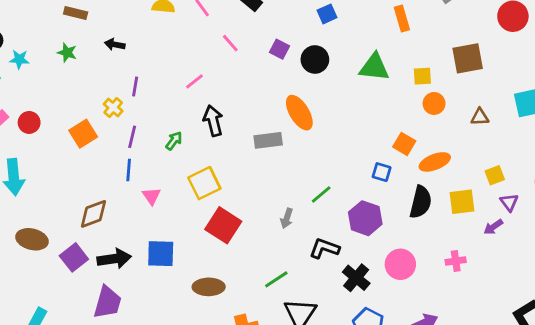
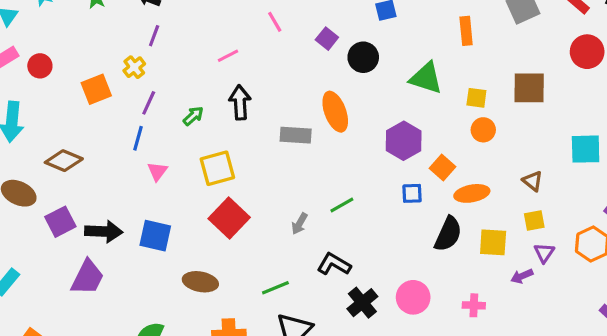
purple line: (135, 86) -> (154, 36), moved
brown triangle: (480, 117) -> (533, 181), moved, turned 30
blue square: (382, 172) -> (412, 193), turned -30
brown diamond: (93, 214) -> (64, 161), moved, turned 32
purple hexagon: (365, 218) -> (404, 141), moved

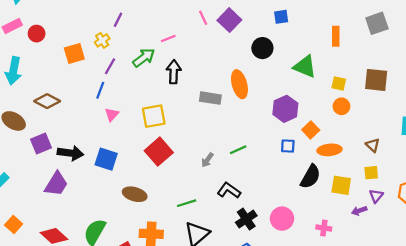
purple square: (327, 39) -> (229, 20), moved, size x1.5
green arrow: (193, 116) -> (144, 58), moved, size x1.5

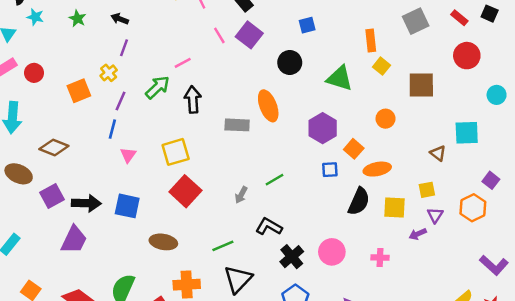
yellow square: (339, 84) -> (382, 66), moved, turned 32
brown triangle: (373, 145) -> (438, 153), moved

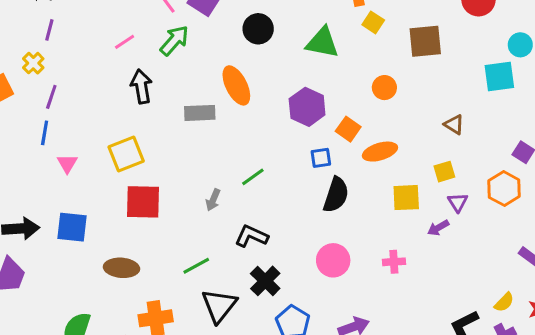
green arrow: (157, 87) -> (174, 40), moved
cyan square: (467, 133) -> (499, 77), moved
red square: (185, 191) -> (143, 202), turned -36
black semicircle: (359, 201) -> (336, 195), moved
black cross: (292, 257) -> (265, 281), moved

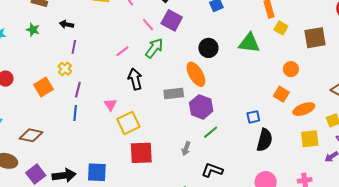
black circle: (258, 29) -> (208, 48), moved
purple hexagon: (307, 107) -> (201, 107), moved
orange square: (348, 129) -> (281, 94), moved
orange ellipse: (380, 152) -> (304, 109), moved
pink triangle: (67, 163) -> (110, 105), moved

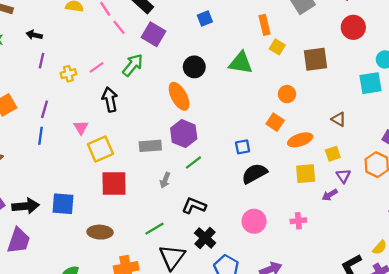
pink line: (148, 25) -> (119, 27), moved
yellow cross: (65, 69) -> (68, 74), moved, turned 32
gray rectangle: (174, 93) -> (150, 146), moved
black semicircle: (265, 140) -> (254, 173), turned -135

